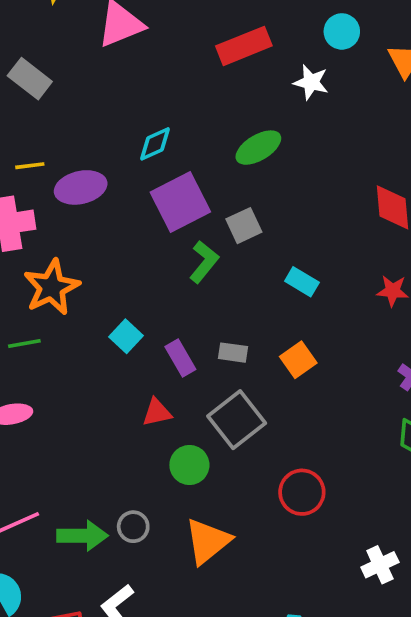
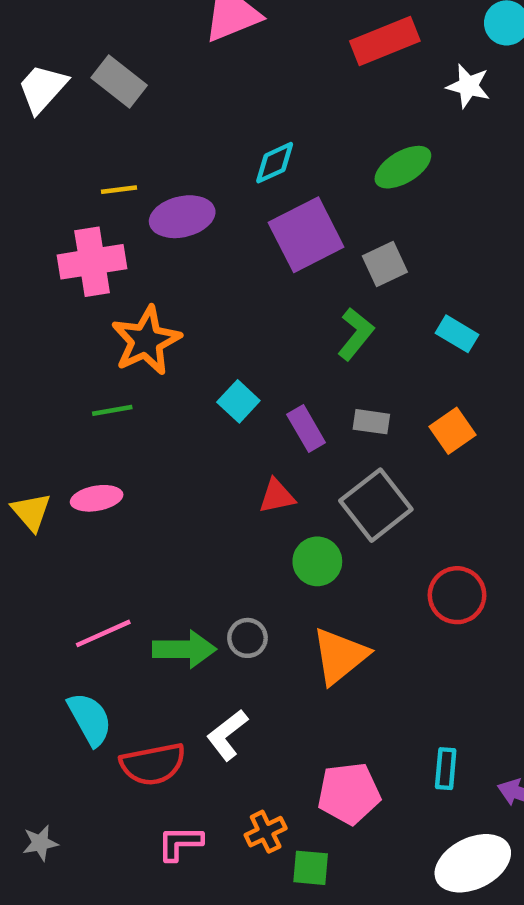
green L-shape: (204, 262) -> (356, 334), moved

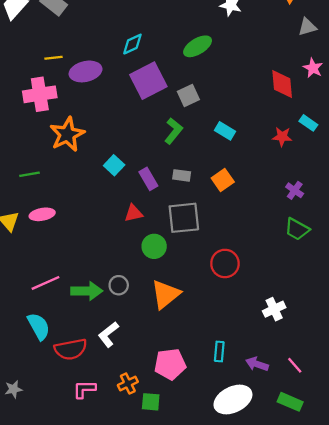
green line: (112, 410) -> (30, 174), moved
gray square: (376, 505) -> (184, 218), turned 32

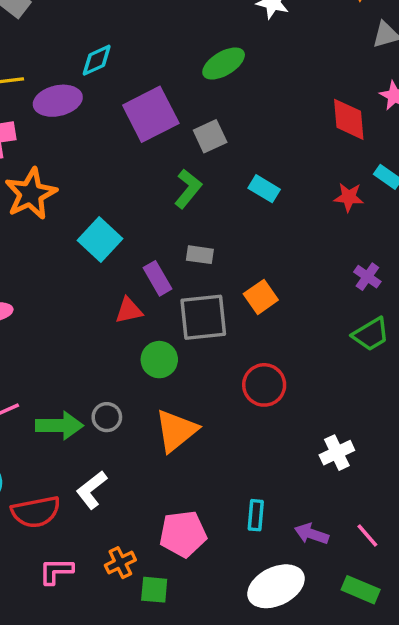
cyan diamond: (132, 44) -> (97, 60), moved
cyan square: (114, 165) -> (100, 239), size x1.4
purple rectangle: (148, 179) -> (158, 278), moved
orange square: (223, 180) -> (261, 297), moved
green trapezoid: (297, 229) -> (371, 334), turned -60

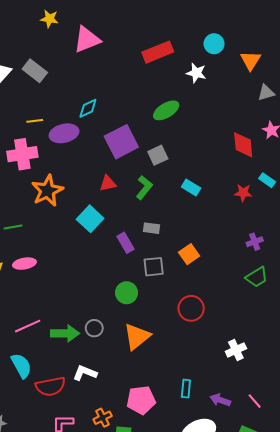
purple cross: (367, 277) -> (255, 242), turned 35
red triangle: (129, 311) -> (108, 183), moved
gray square: (203, 317) -> (154, 267), size x0.7
white L-shape: (92, 490) -> (85, 373), turned 60

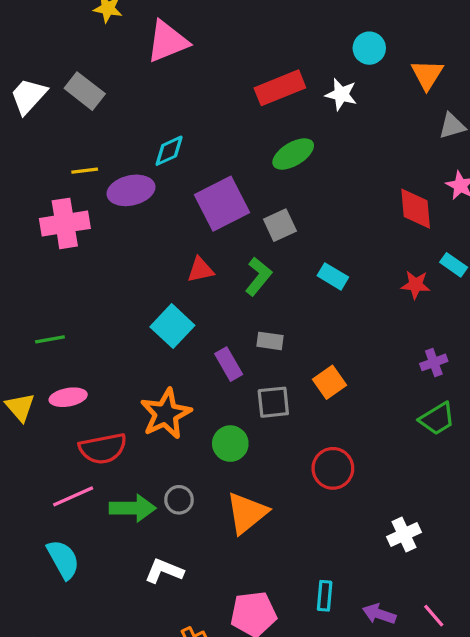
red rectangle: (158, 52) -> (280, 88), moved
orange star: (47, 191) -> (166, 414), moved
red semicircle: (50, 386) -> (103, 449), moved

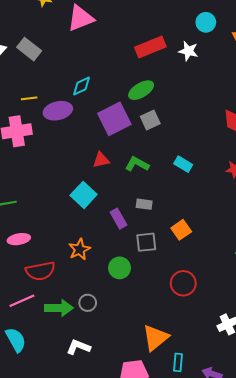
green ellipse: (293, 154) -> (141, 90), moved
gray square: (280, 225) -> (150, 120), moved
green L-shape: (258, 276) -> (137, 164), turned -100
orange star: (166, 414) -> (79, 249), size x0.7
orange triangle: (247, 513) -> (155, 338), moved

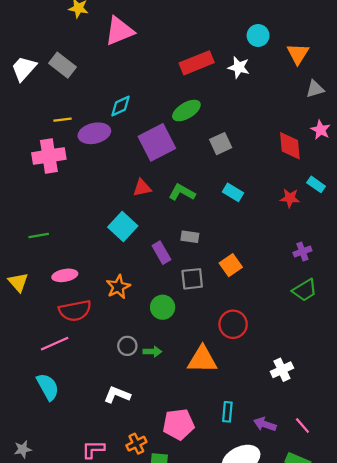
gray square: (150, 120) -> (221, 144), moved
pink ellipse: (19, 239) -> (65, 275), moved
green arrow: (59, 308) -> (152, 352), moved, size x0.6
orange triangle: (155, 338) -> (202, 360), moved, turned 40

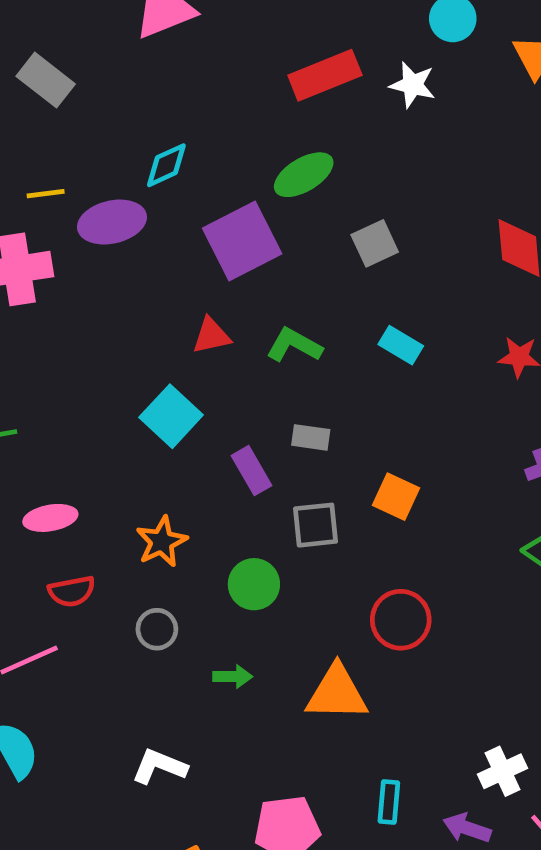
orange square: (231, 265) -> (396, 497), turned -30
red semicircle: (75, 311) -> (72, 591), size x0.7
gray circle: (127, 346) -> (157, 629), moved
white cross: (282, 370) -> (502, 771), moved

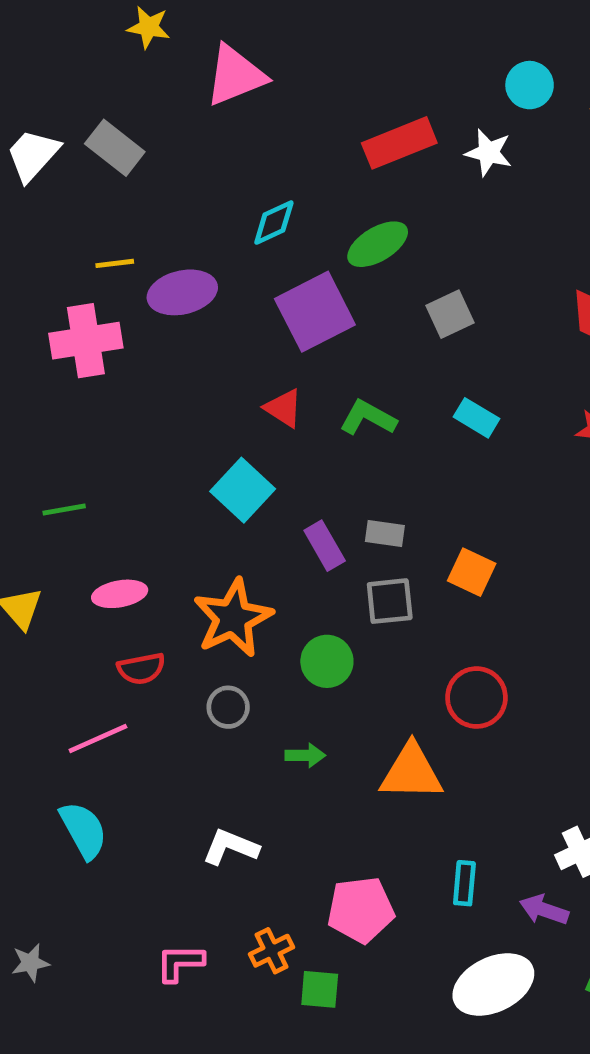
cyan diamond: (166, 165) -> (274, 223), moved
red triangle: (211, 336) -> (284, 408), turned 45
gray rectangle: (311, 437) -> (385, 534), moved
orange star: (162, 542) -> (233, 618), size x1.5

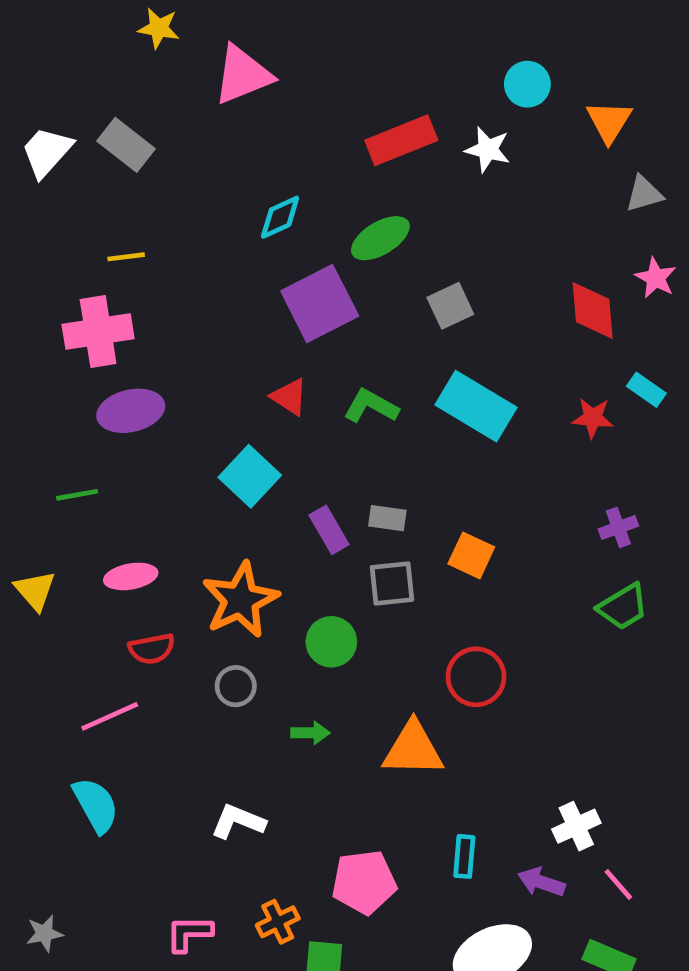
purple ellipse: (182, 292) -> (131, 411), moved
cyan rectangle: (476, 418) -> (476, 406), size x1.8

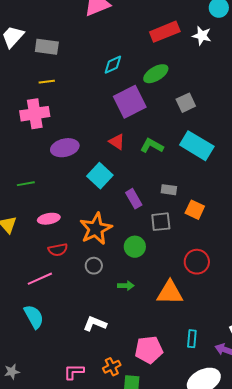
gray rectangle: (126, 145) -> (47, 47), moved, turned -30
purple ellipse: (131, 411) -> (65, 148), moved
gray rectangle: (387, 518) -> (169, 190), moved

